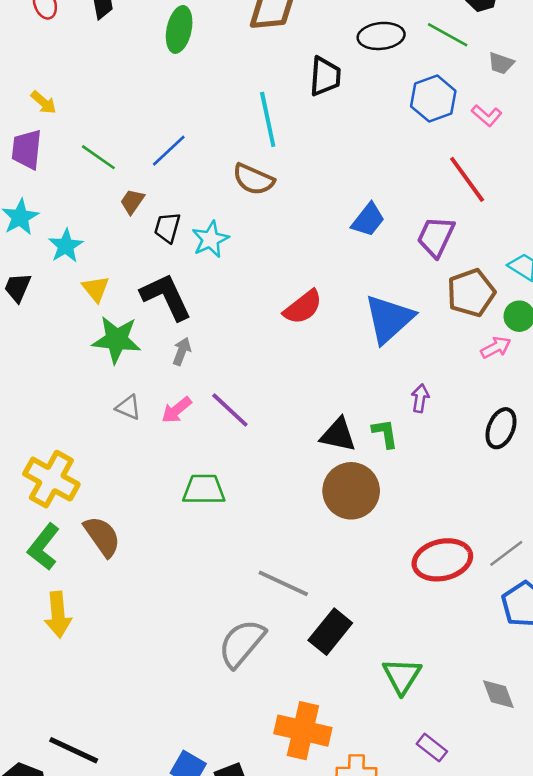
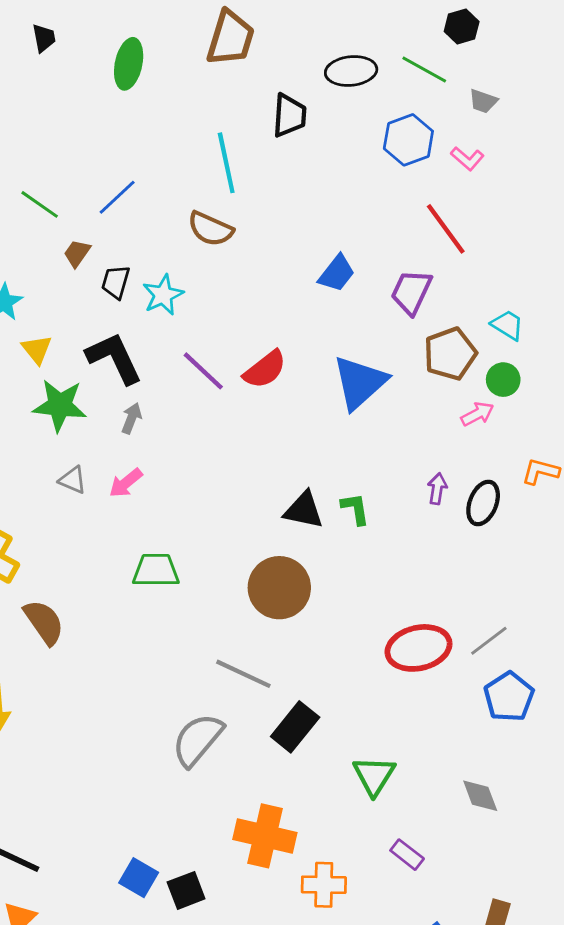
purple arrow: (420, 398) -> (437, 489), moved
purple line: (230, 410) -> (203, 371), moved
brown circle: (351, 491) -> (279, 588), moved

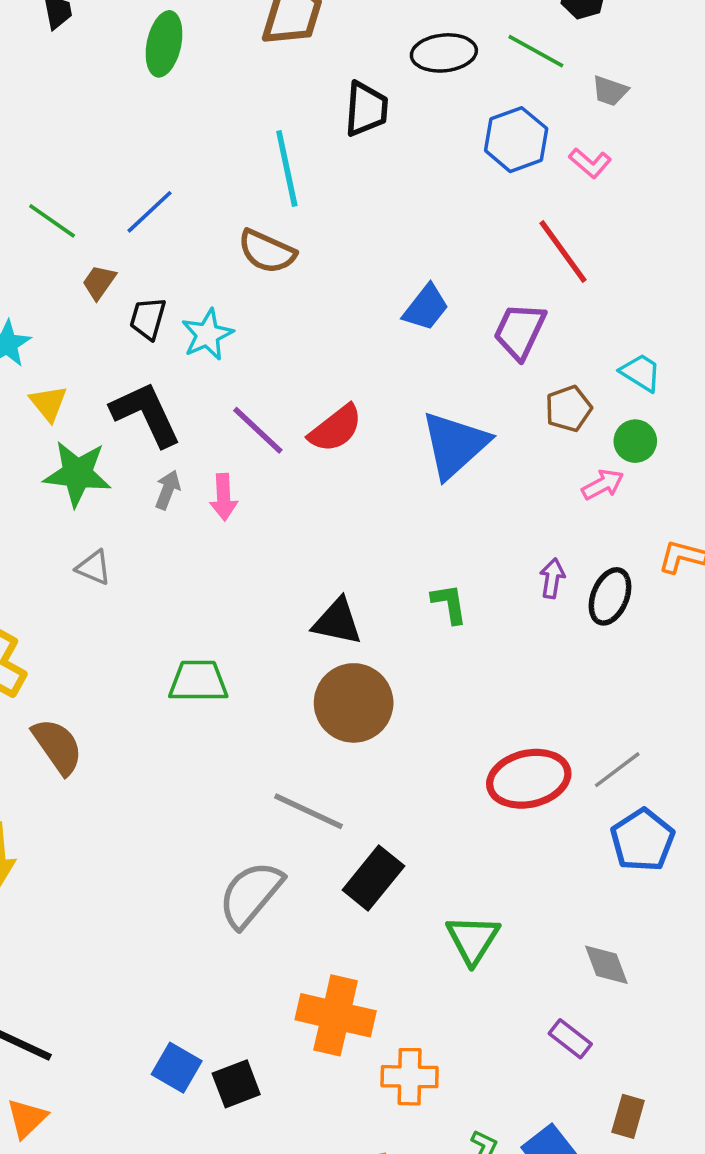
brown pentagon: (450, 354) -> (568, 409), size x0.7
pink arrow: (126, 483) -> (224, 497), moved, turned -54
black triangle: (304, 510) -> (337, 622), moved
purple rectangle: (407, 855) -> (570, 1039), moved

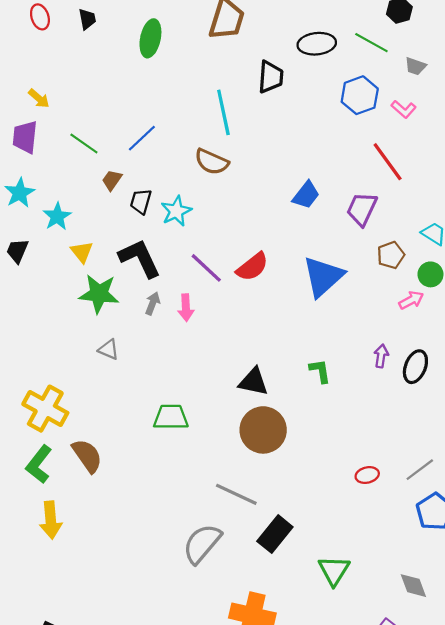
red ellipse: (529, 779) -> (367, 475), size x0.5

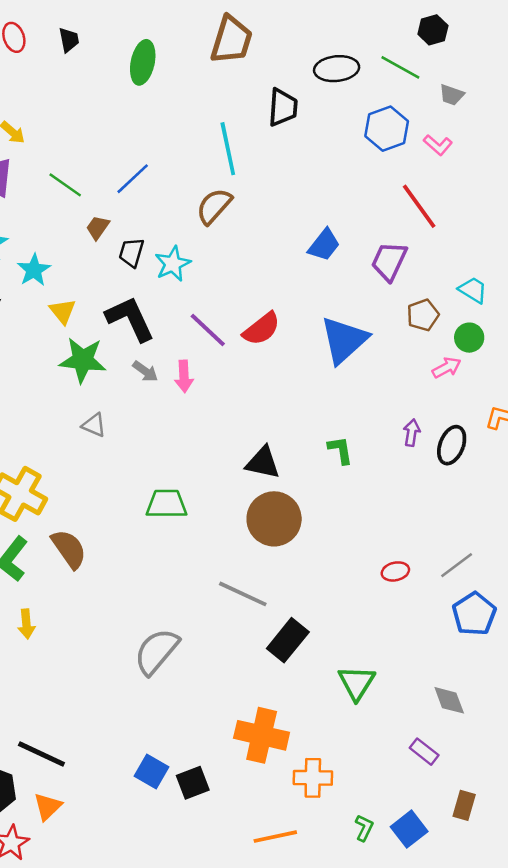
brown semicircle: (212, 162) -> (214, 206), turned 108
gray arrow: (153, 303) -> (145, 371), turned 105
yellow arrow: (51, 520) -> (26, 624), size x0.7
gray semicircle: (202, 544) -> (156, 651), moved

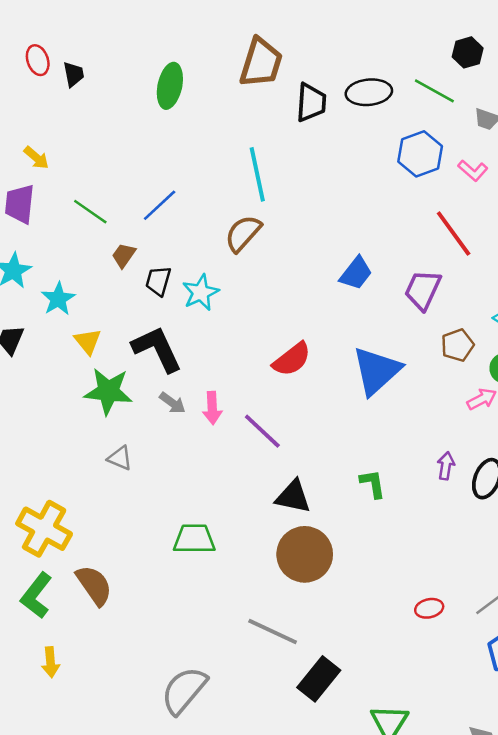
black trapezoid: (69, 40) -> (74, 74), moved
black trapezoid: (283, 107) -> (311, 103), moved
purple line: (208, 330) -> (262, 431), moved

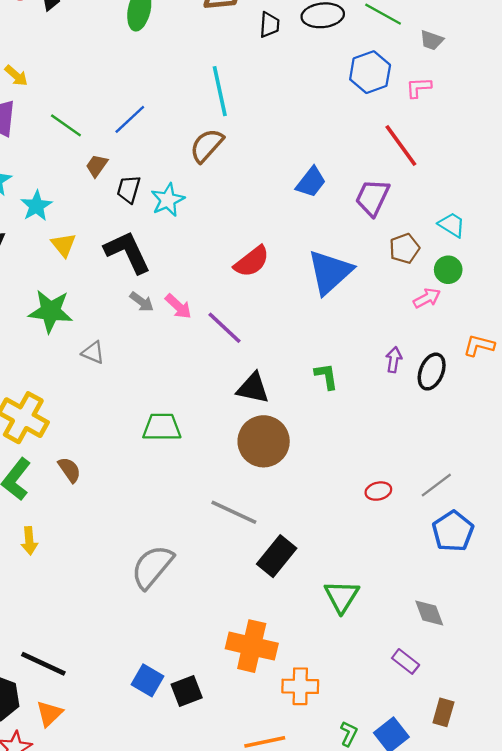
black trapezoid: (311, 103) -> (269, 25), size x0.7
pink L-shape: (473, 171) -> (419, 87), turned 136
green star: (108, 391) -> (51, 311), moved
pink arrow: (212, 408) -> (178, 306), turned -44
brown semicircle: (94, 585) -> (69, 470), size x0.7

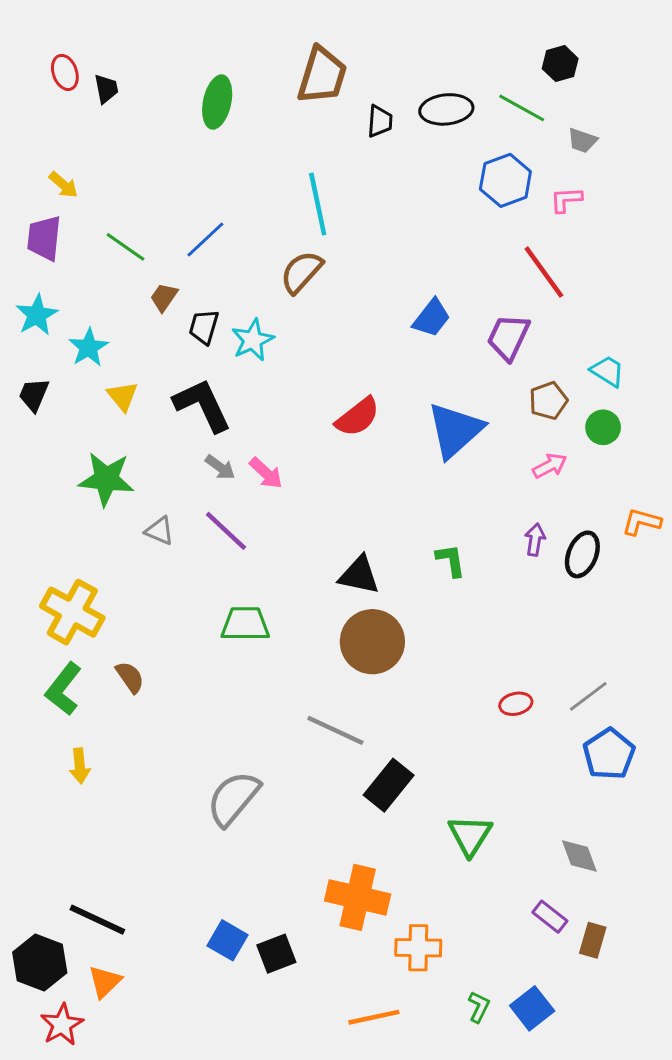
pink arrow: (427, 298) -> (550, 466), moved
purple line: (225, 328) -> (226, 531), moved
brown rectangle: (443, 712) -> (593, 940), moved

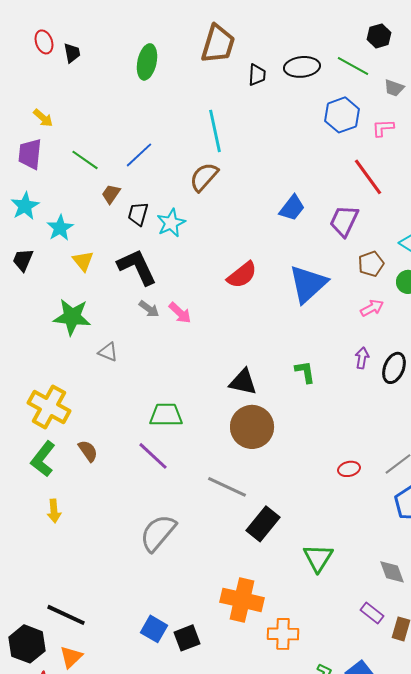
purple line: (226, 531) -> (153, 456), moved

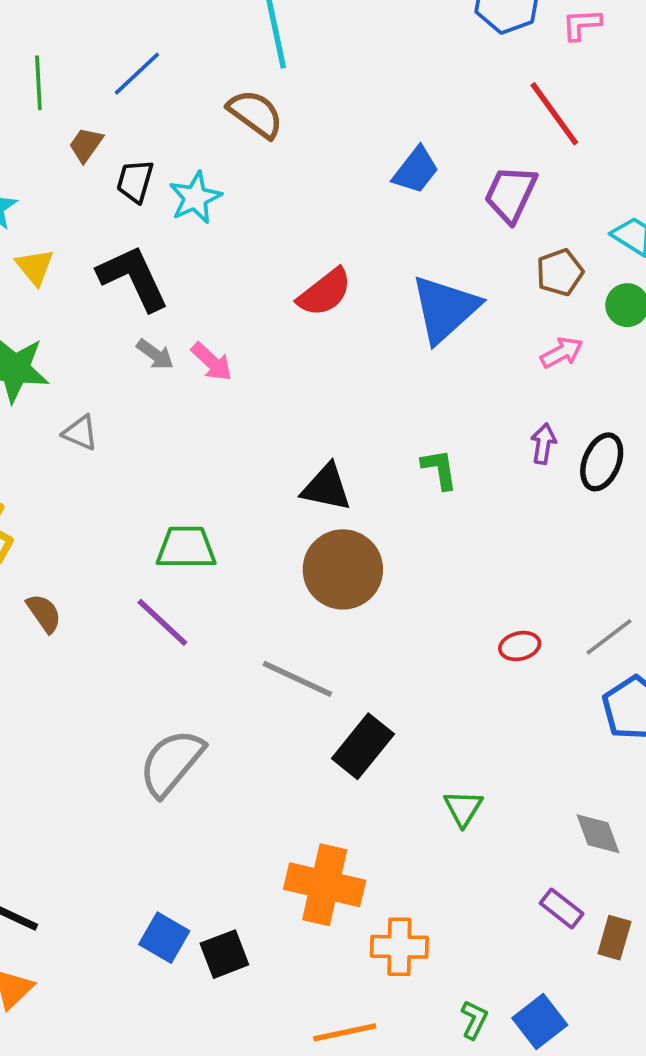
green line: (85, 160) -> (38, 83), turned 52
brown semicircle: (204, 177) -> (255, 114), turned 84
green triangle: (318, 558) -> (463, 808), size x0.7

